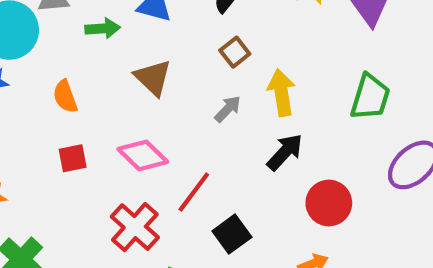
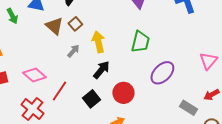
green arrow: (103, 28) -> (12, 16), turned 70
brown triangle: (153, 78) -> (54, 26), moved
black square: (232, 234) -> (91, 99), moved

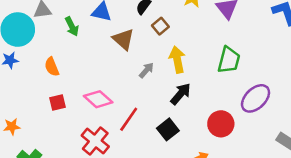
brown square: (75, 24) -> (160, 26), moved
red circle: (123, 93) -> (221, 124), moved

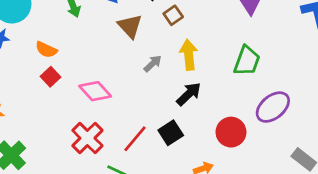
orange semicircle: (52, 67) -> (46, 50), turned -48
red square: (58, 102) -> (50, 77), moved, turned -35
red line: (129, 119) -> (135, 139), moved

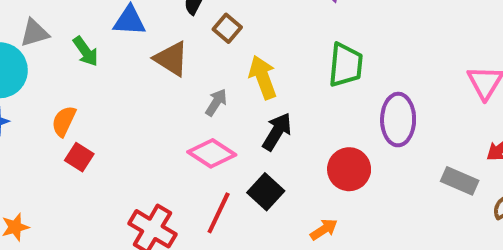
orange semicircle: (46, 50) -> (64, 121), turned 105
pink diamond: (95, 91) -> (212, 153), moved
purple ellipse: (273, 107) -> (398, 120), turned -36

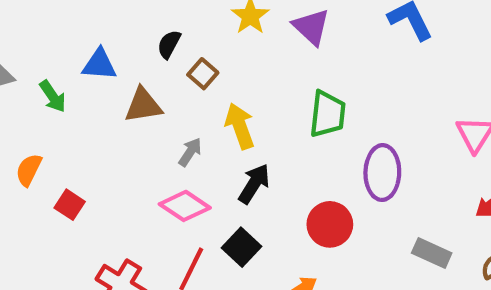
brown triangle: (171, 59) -> (143, 105), turned -42
red square: (79, 157) -> (70, 205), moved
gray rectangle: (460, 181) -> (432, 253), moved

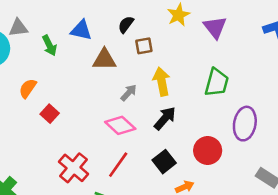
brown square: (203, 74) -> (144, 46), turned 30
black square: (241, 247) -> (164, 162), moved

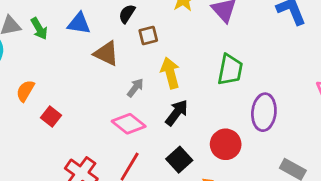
green arrow: (49, 45) -> (39, 29), moved
brown triangle: (104, 60) -> (106, 53), turned 30

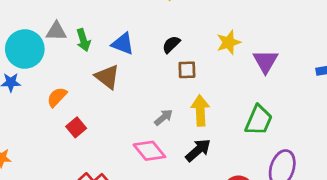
brown triangle: (106, 53) -> (107, 77), moved

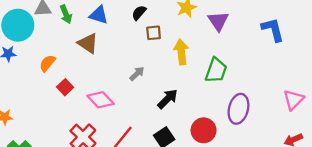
yellow arrow: (200, 111) -> (181, 52), moved
pink diamond: (149, 151) -> (100, 100), moved

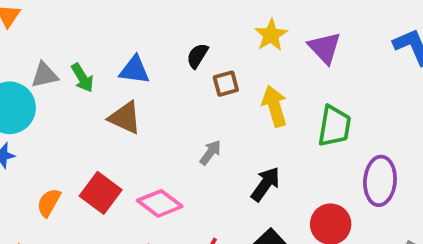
orange semicircle: (47, 63) -> (49, 203), moved
red square: (65, 87) -> (101, 193), size x1.5

